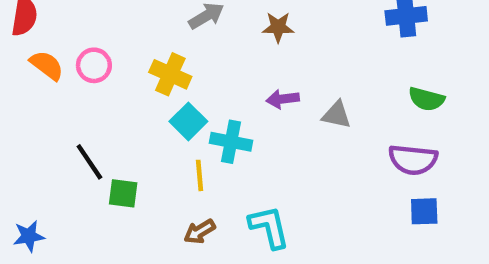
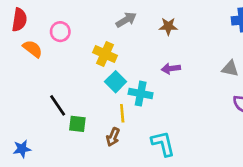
pink circle: (94, 65) -> (60, 32), moved
gray triangle: (337, 115) -> (230, 68), moved
brown arrow: (200, 232) -> (113, 137), moved, turned -36

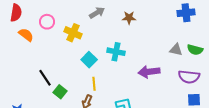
yellow cross: (105, 54) -> (73, 33), moved
purple arrow: (171, 68) -> (149, 72), moved, size x1.5
cyan cross: (141, 94) -> (116, 52), moved
green square: (77, 124) -> (60, 92), turned 32

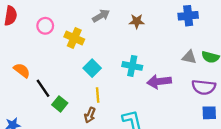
blue cross: (186, 13) -> (188, 16), moved
orange semicircle: (26, 35) -> (22, 70), moved
cyan cross: (116, 52) -> (132, 66), moved

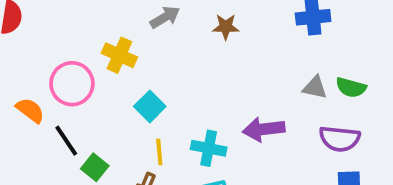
pink circle: (45, 26) -> (72, 84), moved, size x1.5
cyan cross: (132, 66) -> (209, 148), moved

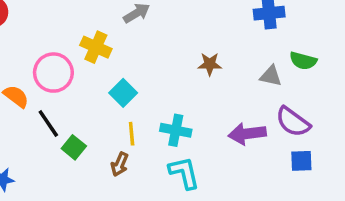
brown star: (226, 27) -> (210, 64), moved
green semicircle: (351, 87) -> (303, 61), moved
purple arrow: (264, 129) -> (247, 134), moved
purple semicircle: (340, 139) -> (293, 122), turned 30

